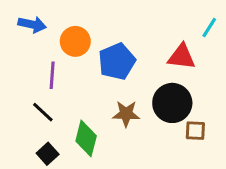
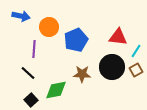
cyan line: (209, 28) -> (136, 51), moved
brown square: (195, 131) -> (136, 70), moved, turned -32
green diamond: (86, 138) -> (56, 90), turned 65

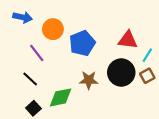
purple line: (34, 49) -> (37, 53), turned -42

